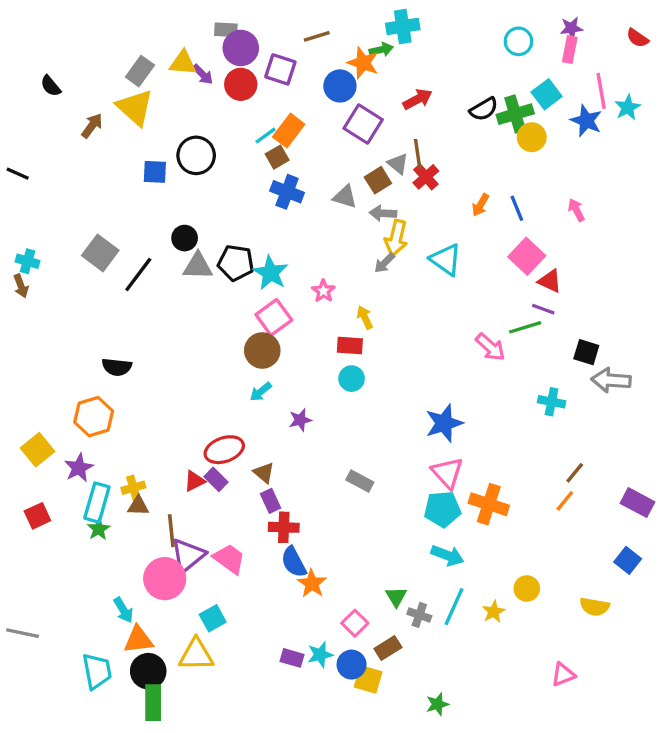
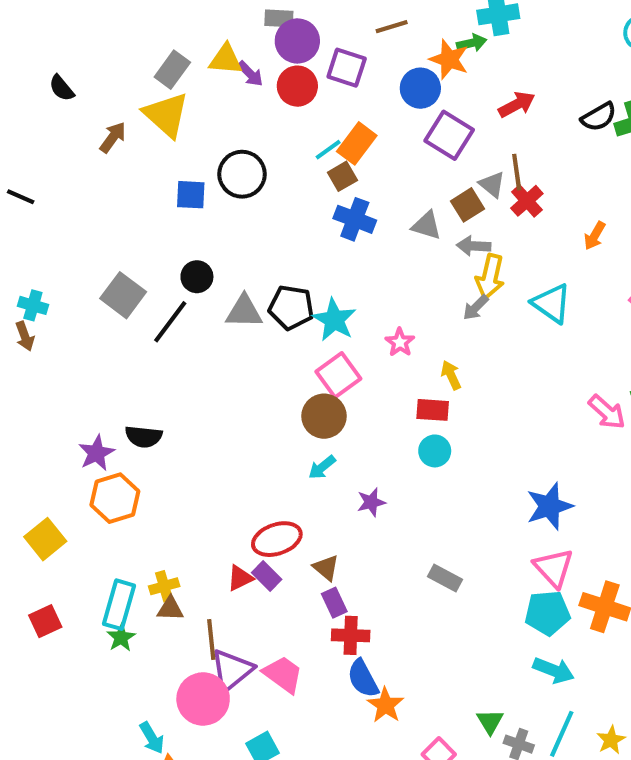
black circle: (185, 238) -> (197, 277), moved
purple star: (79, 468) -> (96, 453), moved

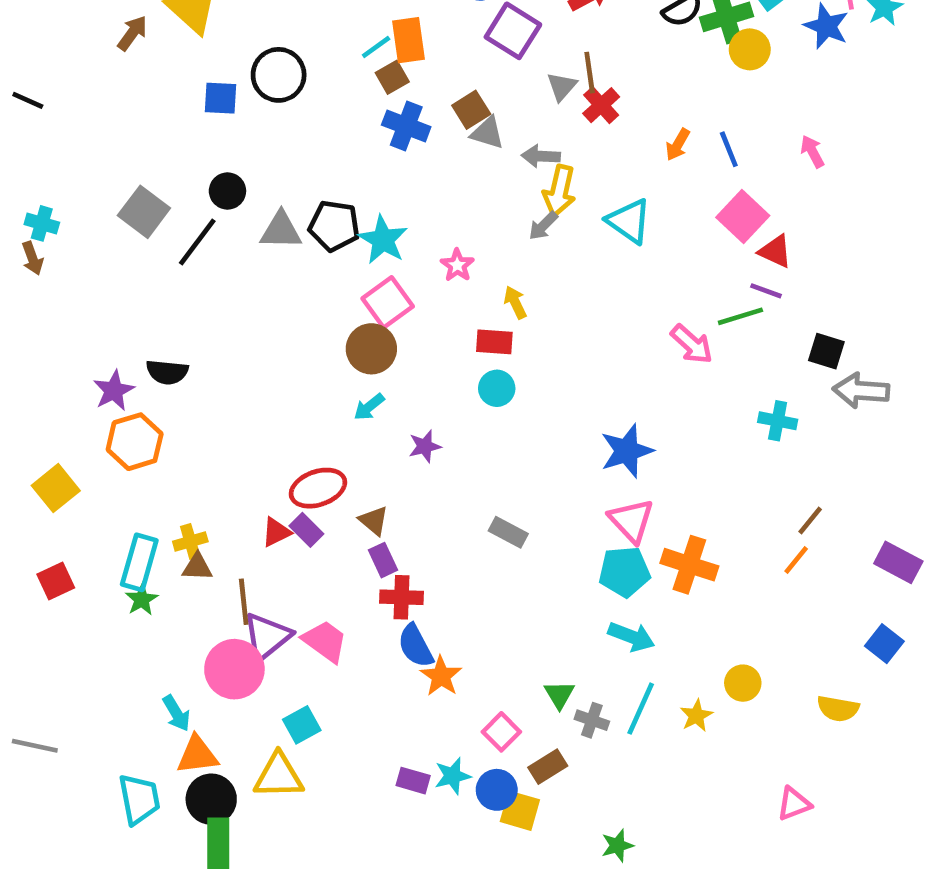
orange rectangle: (357, 143) -> (409, 40), turned -45
gray triangle: (492, 184) -> (562, 87), turned 32
brown square: (468, 205) -> (471, 110), moved

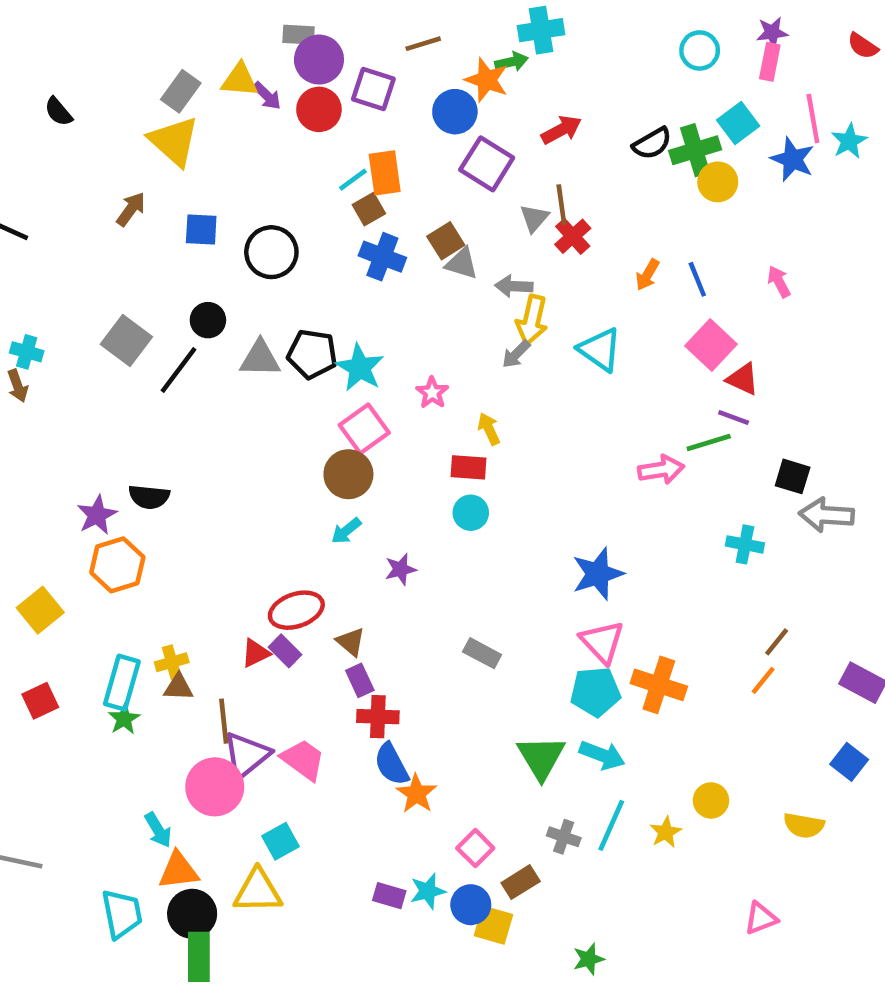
brown arrow: (132, 33) -> (131, 209), moved
black circle: (279, 75) -> (271, 252), moved
pink arrow: (692, 344) -> (661, 470), turned -51
green triangle: (559, 695) -> (541, 757), moved, size x1.6

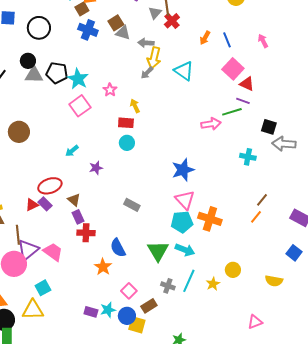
black circle: (208, 320) -> (28, 61), moved
brown circle: (348, 474) -> (19, 132), moved
blue semicircle: (391, 764) -> (118, 248), moved

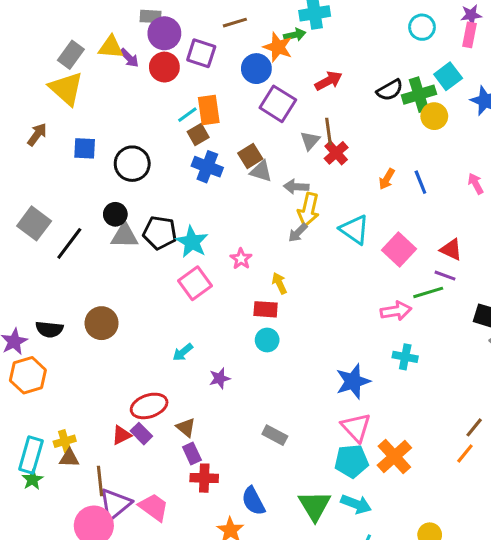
pink square: (233, 69) -> (399, 250), moved
cyan cross: (248, 157) -> (405, 357), moved
orange cross: (210, 219) -> (394, 457), turned 30

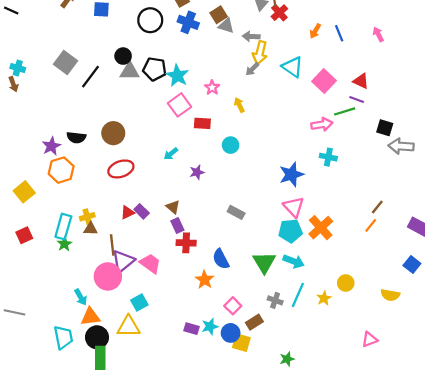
black circle: (132, 164) -> (150, 20), moved
red rectangle: (266, 309) -> (202, 123), moved
red ellipse: (149, 406) -> (121, 169), moved

